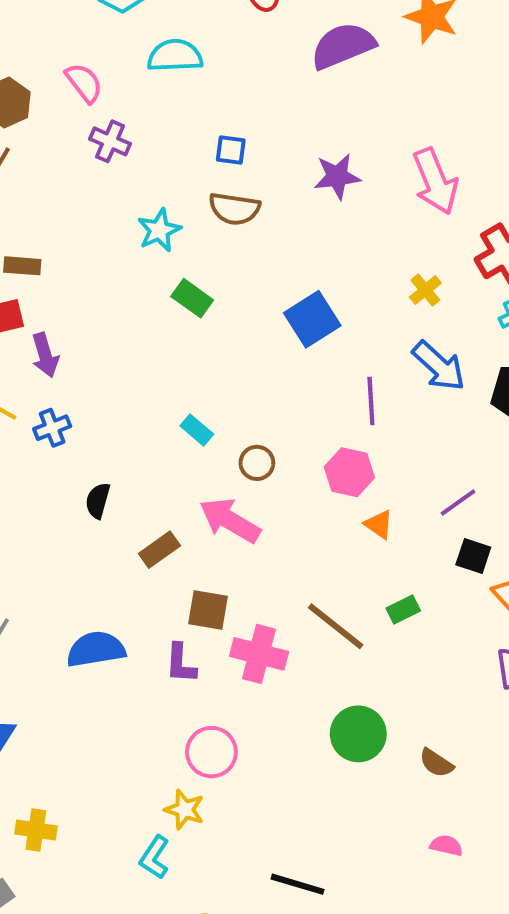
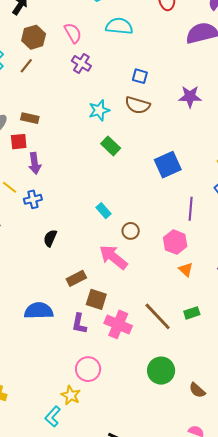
brown rectangle: (159, 550) -> (76, 278), moved

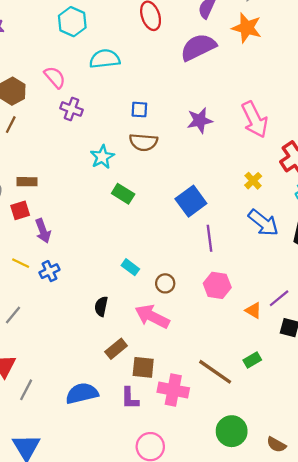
purple line: (191, 209) -> (210, 238), moved
black semicircle: (50, 238) -> (101, 306), moved
orange triangle: (186, 270) -> (253, 310), moved

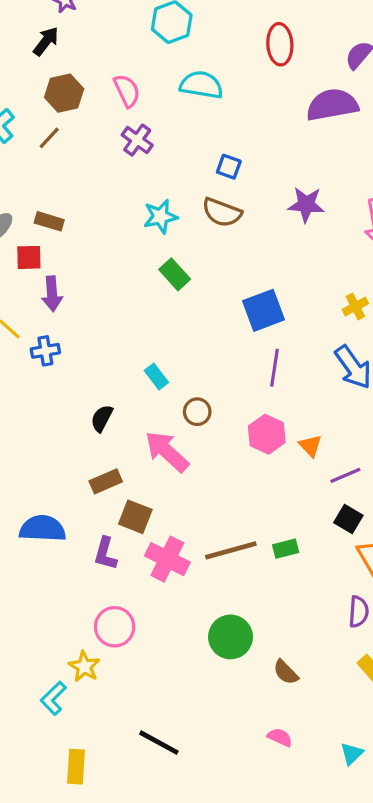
orange triangle: (253, 310) -> (310, 446), moved
brown line: (215, 372) -> (231, 550), turned -66

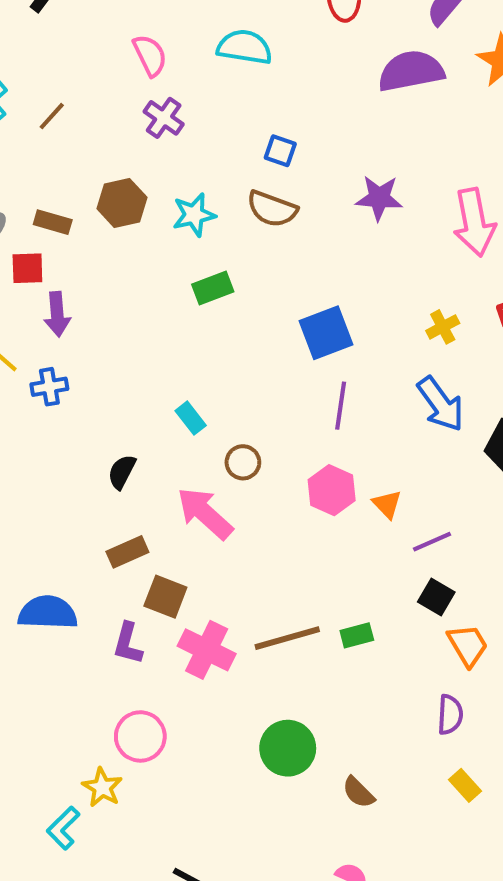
brown hexagon: (64, 93) -> (122, 203), moved
green rectangle: (175, 274) -> (213, 288), turned -68

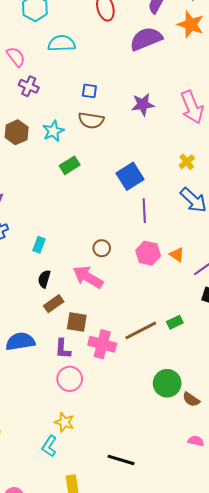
cyan rectangle: (191, 418) -> (39, 245), moved, turned 70
black semicircle: (122, 472) -> (44, 279), moved
pink circle: (140, 736) -> (70, 379), moved
green circle: (288, 748) -> (167, 383), moved

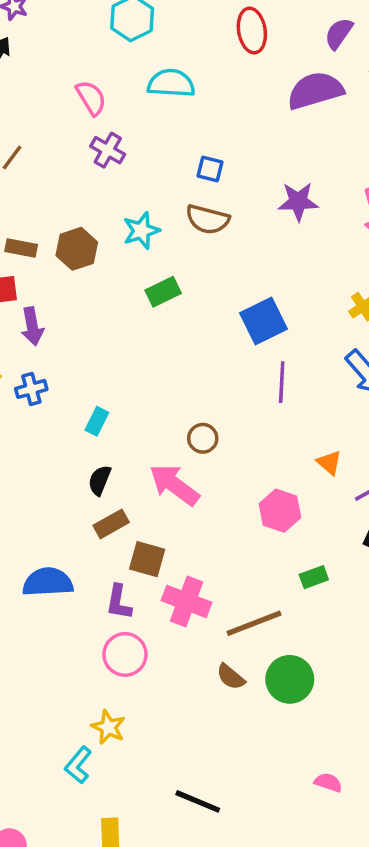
brown hexagon: (17, 132) -> (77, 249), moved
pink hexagon: (148, 253) -> (280, 511), moved
brown line: (141, 330) -> (254, 623), moved
brown semicircle: (191, 399) -> (231, 677), moved

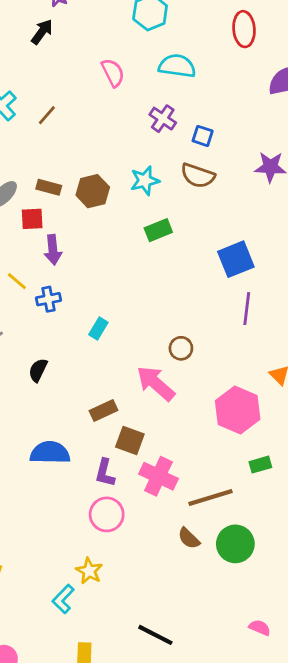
purple cross: (108, 150) -> (163, 119), moved
black semicircle: (100, 480) -> (38, 370), moved
pink hexagon: (280, 511) -> (238, 410), size x1.4

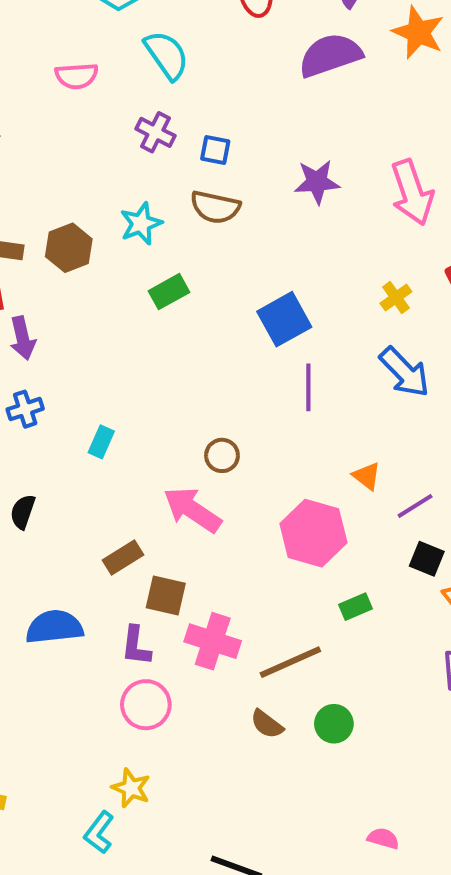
cyan semicircle: (177, 66) -> (167, 55), turned 54
pink semicircle: (113, 73) -> (77, 76), turned 120
green circle: (235, 544) -> (334, 724), size x0.7

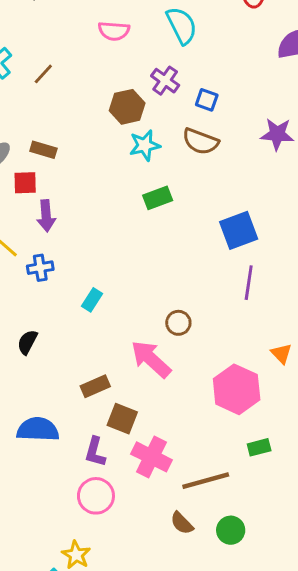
brown hexagon: (69, 248) -> (127, 107), moved

